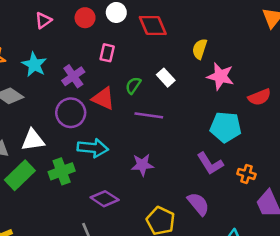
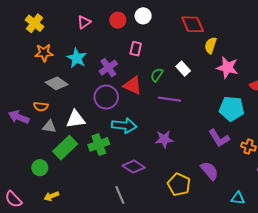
red diamond: (153, 26) -> (193, 24), moved

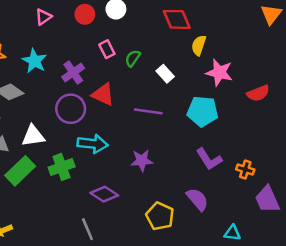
pink rectangle: (136, 49) -> (107, 49), turned -40
green semicircle: (157, 75) -> (133, 58), moved
cyan pentagon: (232, 109) -> (203, 111), moved

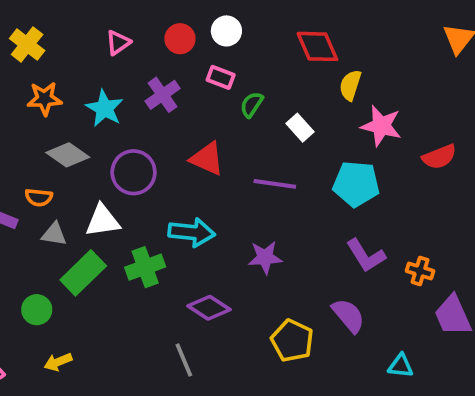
pink rectangle: (107, 49) -> (221, 77), moved, turned -42
purple cross: (73, 72) -> (163, 95), moved
purple circle: (71, 109) -> (134, 172), moved

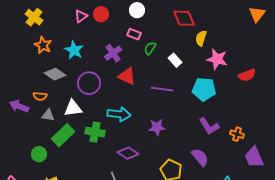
red circle: (180, 39) -> (101, 14), moved
purple cross: (163, 95) -> (113, 53), moved
orange star: (44, 99) -> (43, 45), turned 30
green cross: (145, 267) -> (95, 132), turned 30

